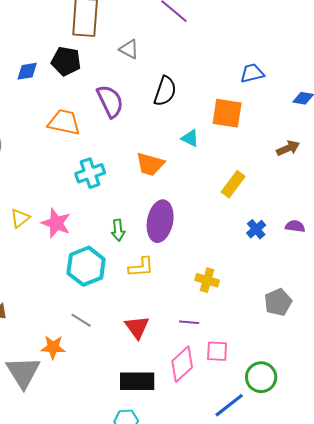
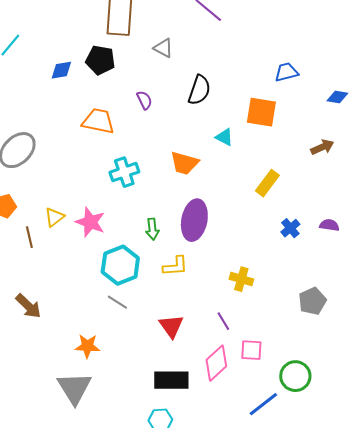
purple semicircle: (110, 101) -> (144, 100), size x0.6
gray line: (81, 320) -> (117, 302), moved
purple line: (189, 322) -> (223, 321), turned 54
gray triangle: (23, 372) -> (74, 388), moved

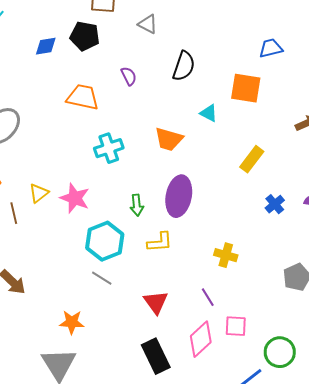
black rectangle: (171, 380) -> (156, 356), turned 64

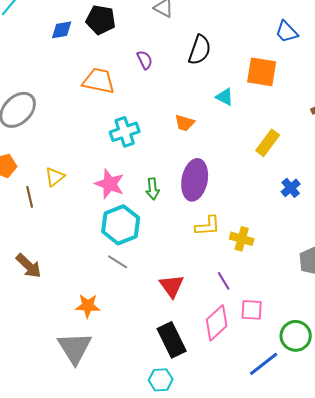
blue trapezoid: (271, 48) -> (287, 32), turned -120
orange trapezoid: (169, 139) -> (185, 123), size x0.7
pink star: (75, 198) -> (110, 184), moved
yellow L-shape: (160, 242) -> (208, 226), moved

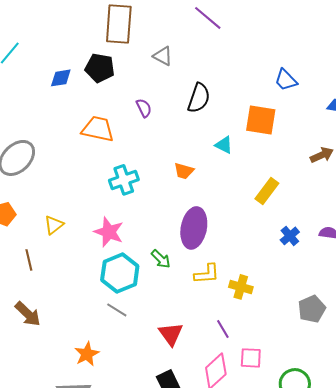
green arrow: (153, 189) -> (161, 259), moved, turned -40
brown line: (30, 197) -> (29, 260), moved
orange star: (88, 306) -> (87, 354), turned -30

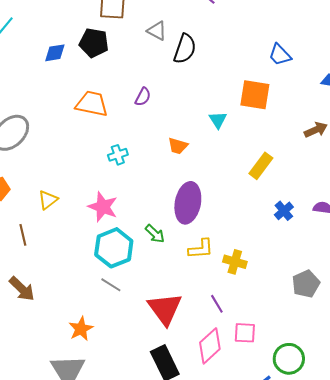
black semicircle: (199, 98) -> (185, 49), moved
purple semicircle: (144, 108) -> (143, 97), moved, turned 54
cyan triangle: (224, 145) -> (218, 120), turned 30
cyan cross: (124, 180) -> (118, 155), size x0.7
red triangle: (171, 334) -> (165, 309), size x1.4

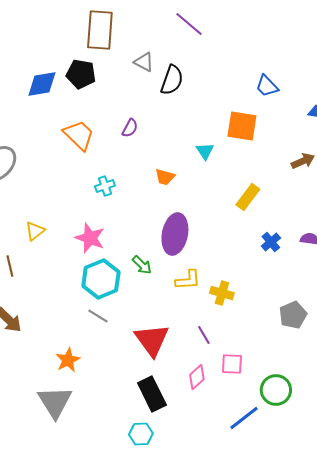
blue diamond: (55, 53) -> (42, 84), size x1.4
orange trapezoid: (92, 104) -> (79, 135), turned 32
pink diamond: (210, 346) -> (197, 377), size x0.7

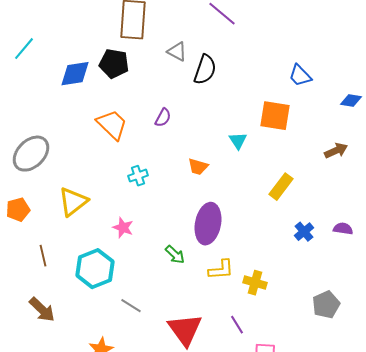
yellow triangle: (35, 231) -> (73, 202), moved, size x1.5
pink star: (90, 238) -> (123, 228), size x0.7
cyan hexagon: (101, 279) -> (95, 269), moved

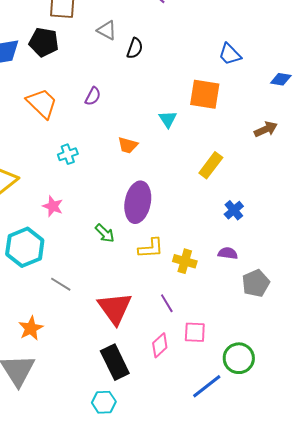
black semicircle: (205, 70) -> (135, 48), size x0.7
purple semicircle: (343, 229) -> (228, 253), moved

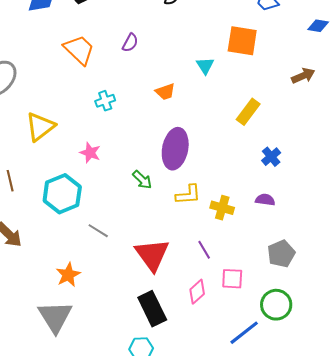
orange trapezoid: (128, 145) -> (165, 92), turned -35
gray pentagon: (256, 283) -> (281, 254), moved

